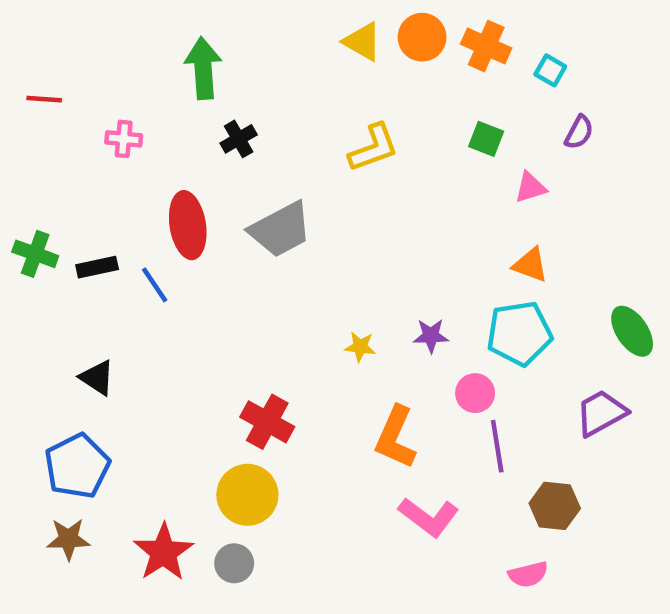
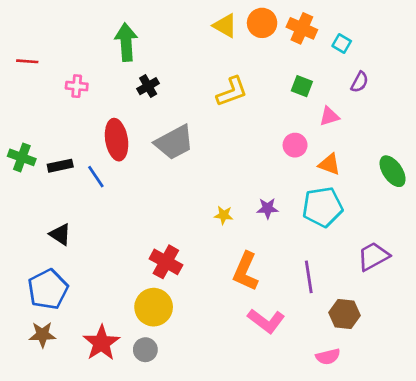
green ellipse: (632, 331) -> (393, 171), moved
pink circle: (475, 393) -> (295, 145), moved

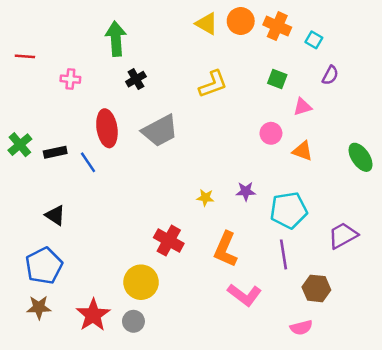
green cross: (22, 157) -> (20, 145), turned 30
cyan pentagon: (322, 207) -> (289, 210), moved
red cross: (166, 262) -> (169, 241), moved

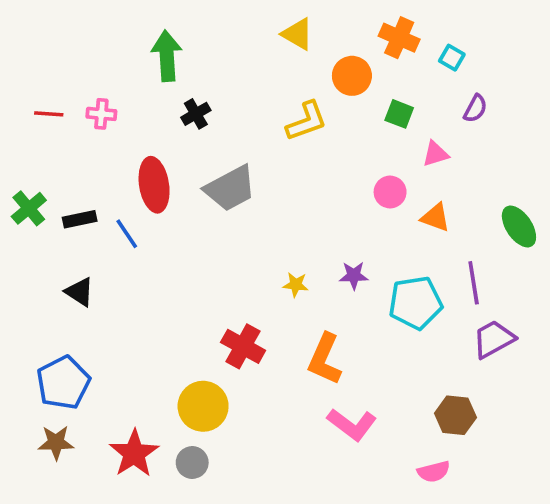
orange circle: (241, 21) -> (352, 76), moved
red line: (25, 56) -> (49, 114), moved
black triangle: (55, 215) -> (80, 292), moved
purple line: (284, 254) -> (474, 283), moved

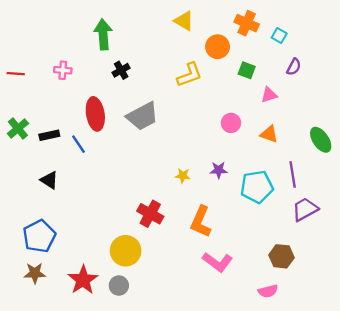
red line: (49, 114) -> (16, 74), moved
pink circle: (390, 192) -> (231, 123), moved

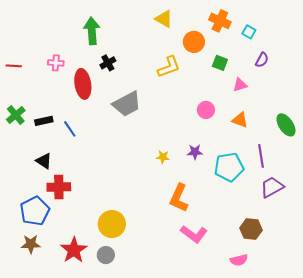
red ellipse: (95, 114) -> (83, 84), moved
red cross: (150, 214) -> (59, 187), moved, turned -30

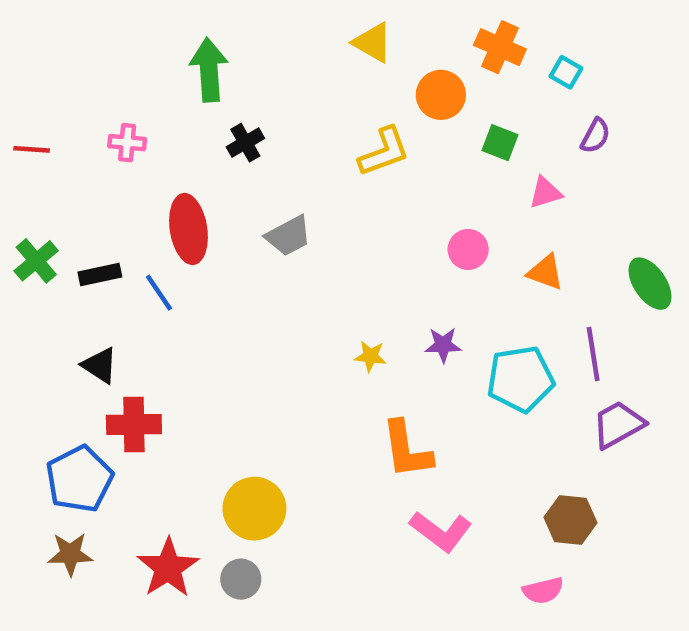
red ellipse: (83, 84) -> (188, 229), moved
gray trapezoid: (127, 104) -> (289, 236), size x0.7
orange L-shape: (179, 198) -> (407, 450), turned -32

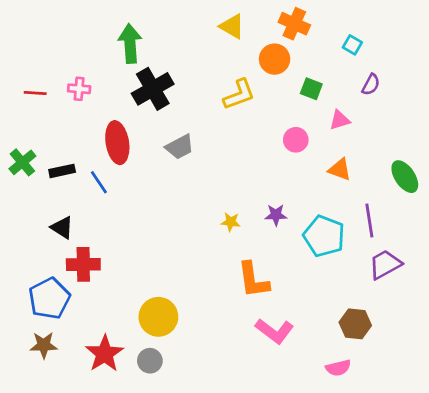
orange cross: (500, 47) -> (294, 24), moved
black cross: (245, 143) -> (153, 89), size x1.8
red line: (32, 149) -> (35, 93), moved
pink circle: (468, 249) -> (296, 140), moved
cyan pentagon: (520, 379) -> (324, 236), turned 30

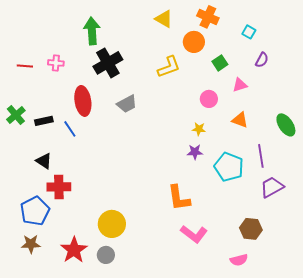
green square: (311, 89) -> (220, 63), turned 35
yellow star: (231, 222) -> (199, 129), moved

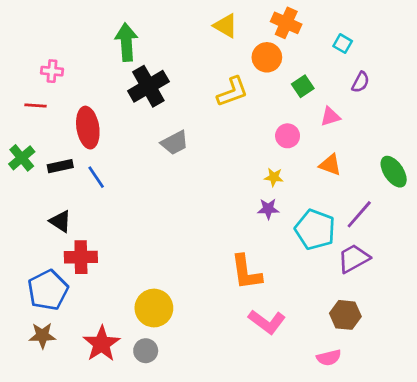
pink cross: (56, 63) -> (52, 71), moved
red line: (25, 66) -> (35, 106), moved
red ellipse: (83, 101) -> (88, 128), moved
purple line: (261, 156) -> (359, 214), turned 50
purple trapezoid: (272, 187) -> (354, 258), moved

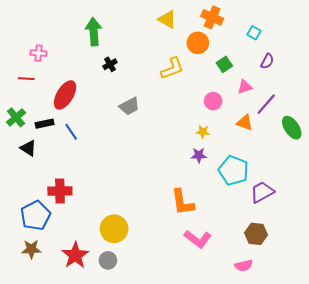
black cross: (148, 86) -> (110, 64), size x0.5
red ellipse: (88, 128) -> (65, 95), turned 40
purple line: (359, 214) -> (266, 104), moved
black triangle: (60, 221) -> (28, 148), moved

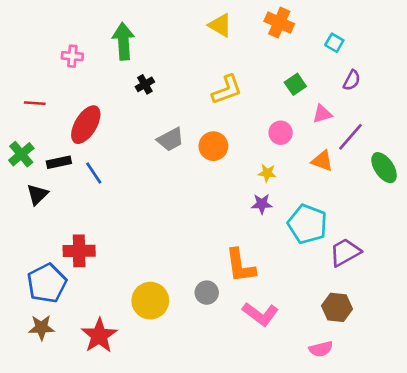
orange circle: (198, 43) -> (213, 146), moved
pink cross: (38, 53) -> (72, 56), moved
black triangle: (28, 148) -> (37, 194), turned 42
gray circle: (108, 260) -> (207, 293), moved

